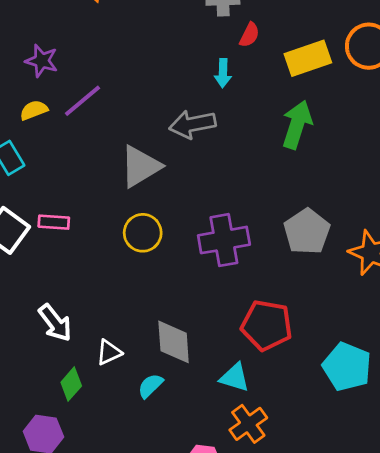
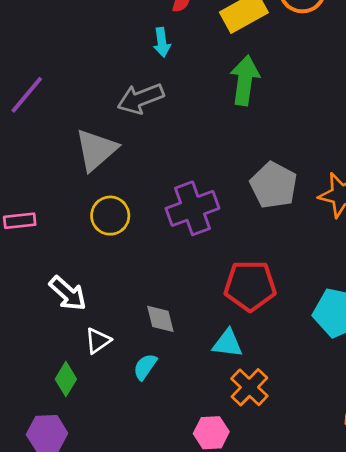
white arrow: (55, 323) -> (68, 293), moved
gray diamond: (174, 342) -> (160, 319), size x0.7

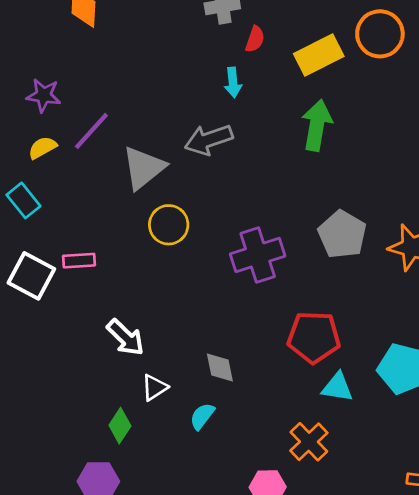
gray triangle: (96, 150) -> (143, 168), moved
yellow circle: (110, 216) -> (169, 225), moved
cyan triangle: (228, 343) -> (337, 387), moved

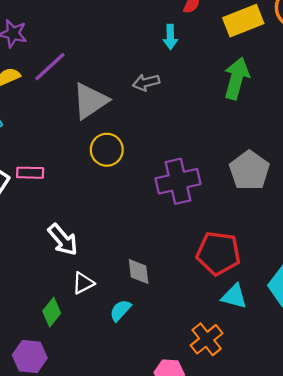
gray arrow: (209, 140) -> (146, 82), size x0.7

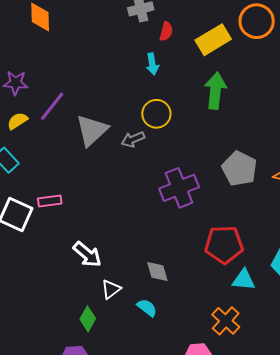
gray arrow: (146, 82) -> (133, 139), moved
yellow circle: (107, 150) -> (156, 114), moved
cyan semicircle: (120, 310) -> (147, 308), turned 95

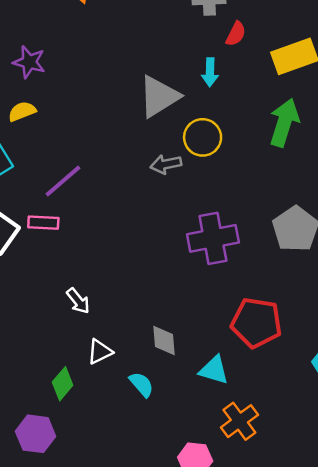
purple line: (52, 106) -> (63, 181), moved
gray triangle: (92, 130) -> (159, 96), moved
white arrow: (87, 254) -> (78, 301), size x0.7
cyan triangle: (244, 280) -> (214, 370), moved

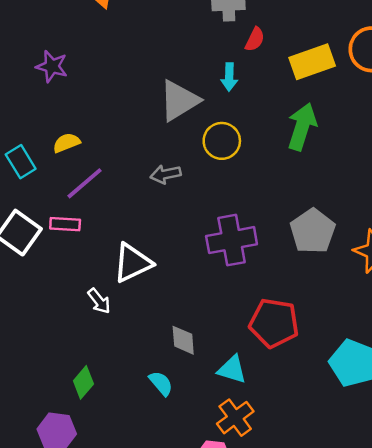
yellow semicircle: (22, 111) -> (66, 143), moved
gray arrow: (166, 164) -> (166, 174), moved
white triangle: (100, 352) -> (132, 263), moved, size x1.6
orange cross: (239, 421) -> (235, 418), moved

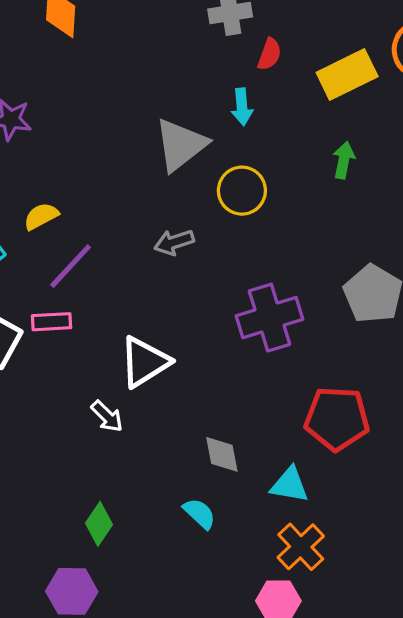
green arrow: (302, 127) -> (344, 160), size x0.6

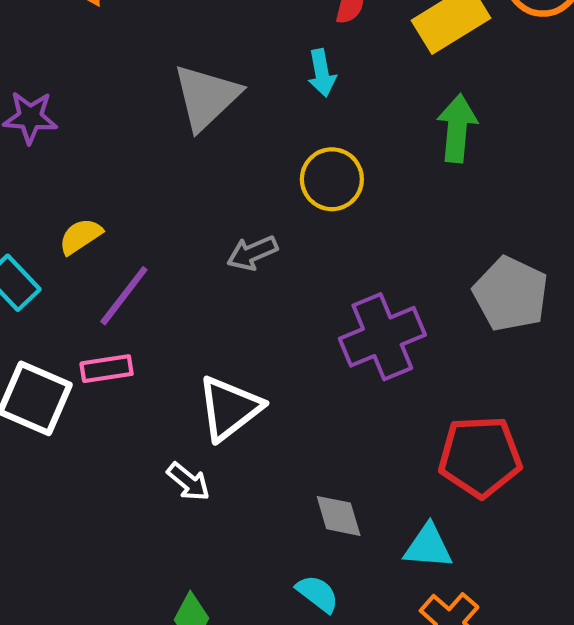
gray triangle: (181, 145) -> (206, 97), moved
green arrow: (344, 160) -> (457, 128), size x1.4

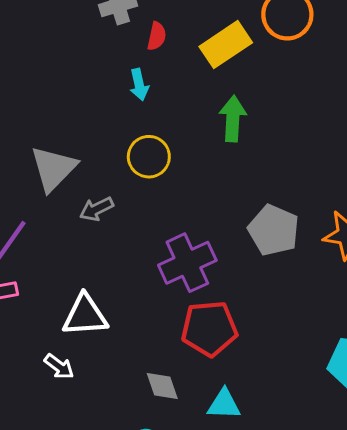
gray triangle: (206, 97) -> (53, 169), moved
white triangle: (229, 408) -> (85, 315), turned 36
red pentagon: (480, 457) -> (209, 329), moved

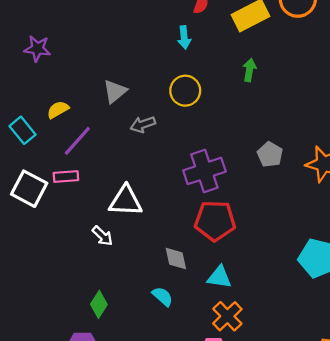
green arrow: (233, 119) -> (249, 70), size x0.7
gray triangle: (53, 169) -> (115, 91), size x0.7
gray pentagon: (274, 230) -> (270, 154), size x0.7

